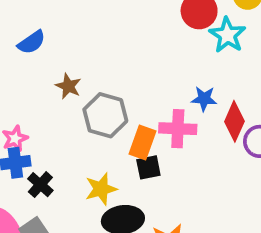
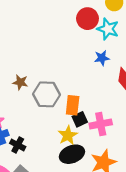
blue star: (204, 99) -> (102, 58), moved
pink cross: (178, 129) -> (101, 124), moved
yellow star: (101, 189) -> (68, 135), moved

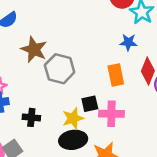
brown star: (20, 82) -> (34, 49), size x1.5
orange rectangle: (73, 105) -> (116, 75), moved, turned -30
black cross: (18, 145) -> (31, 117), moved, turned -35

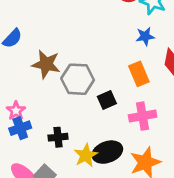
black square: (90, 104) -> (107, 100), moved
yellow star: (73, 118) -> (86, 155), moved

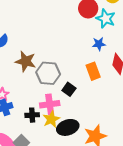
black square: (107, 100) -> (69, 89), turned -32
pink cross: (143, 116) -> (50, 104), moved
yellow star: (86, 155) -> (51, 119), moved

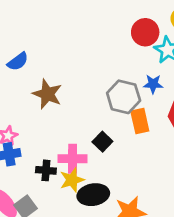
gray hexagon: (48, 73) -> (124, 97), moved

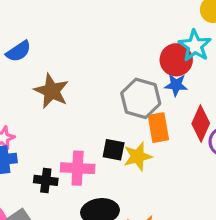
red circle: (145, 32) -> (176, 60), moved
black square: (102, 142) -> (114, 150), turned -36
yellow star: (72, 180) -> (138, 156), moved

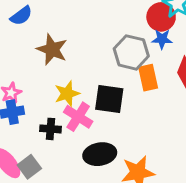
black square: (114, 150) -> (109, 99), size x1.5
yellow star: (138, 156) -> (67, 94), moved
pink cross: (78, 168) -> (78, 117), turned 32

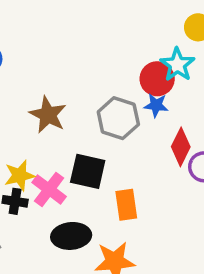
brown star: (52, 49) -> (48, 115), moved
orange rectangle: (148, 78) -> (126, 205), moved
yellow star: (67, 94) -> (20, 175), moved

